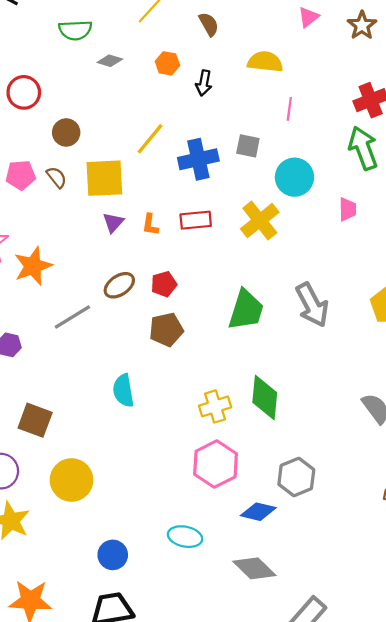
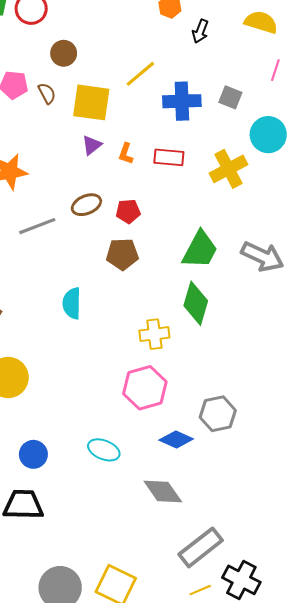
gray arrow: (312, 305) -> (262, 256), turned -48
green diamond: (265, 397) -> (196, 303), moved

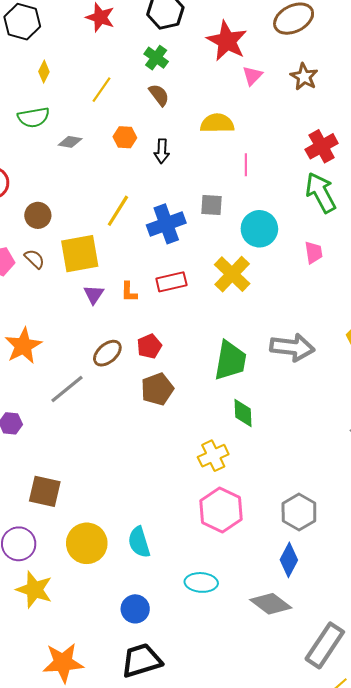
cyan semicircle: (72, 303) -> (139, 542), moved
green diamond: (196, 303) -> (243, 413), size x0.7
blue diamond: (176, 440) -> (289, 560), moved, turned -68

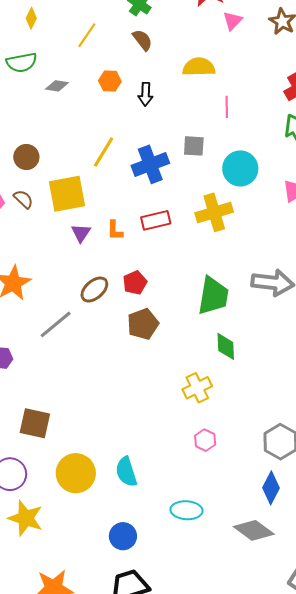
yellow cross: (232, 274) -> (214, 212), turned 30
pink hexagon: (221, 510) -> (205, 440), size x0.5

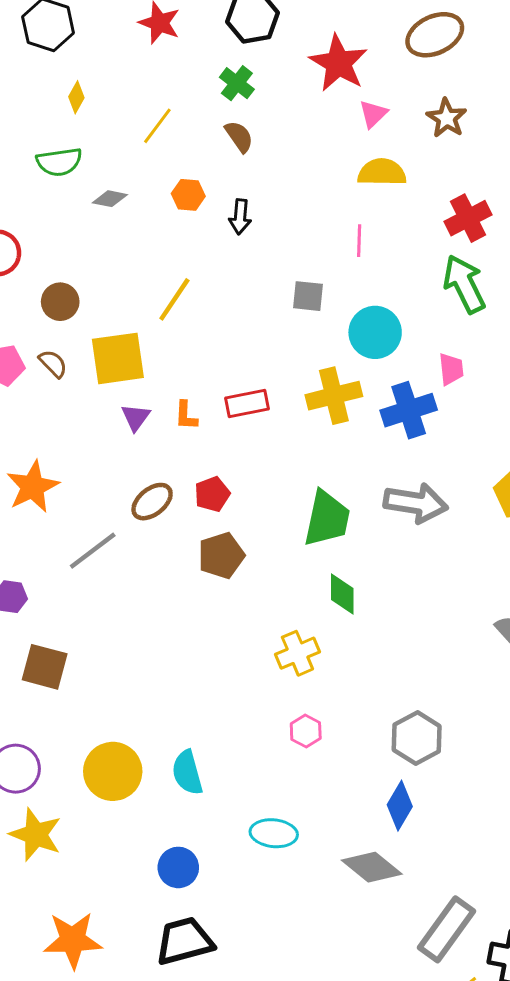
yellow semicircle: (199, 67) -> (382, 172), moved
blue cross: (150, 164) -> (409, 410), moved
brown square: (35, 423) -> (45, 667), moved

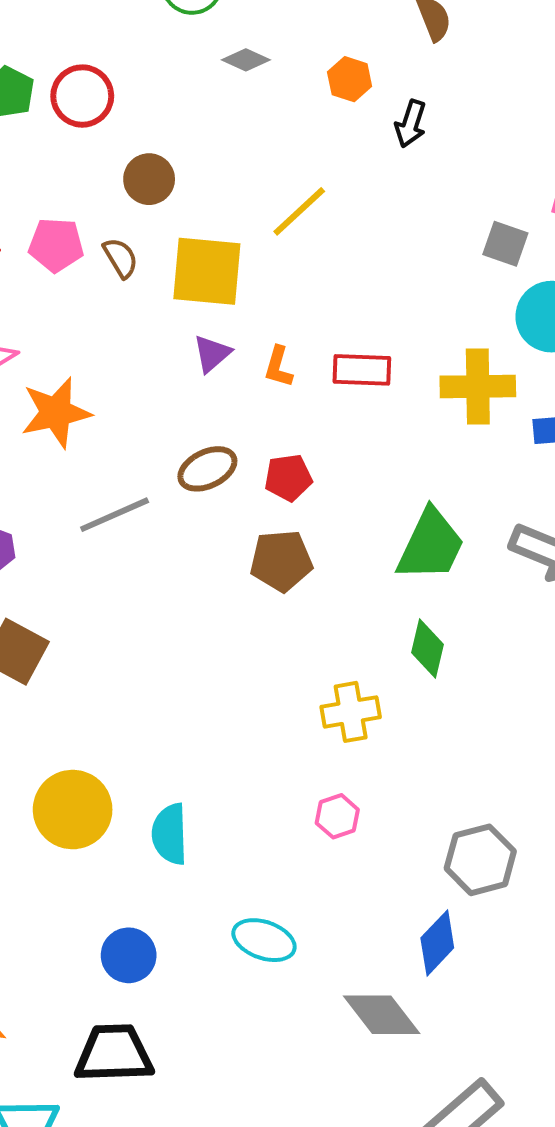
gray square: (308, 296) -> (505, 244), moved

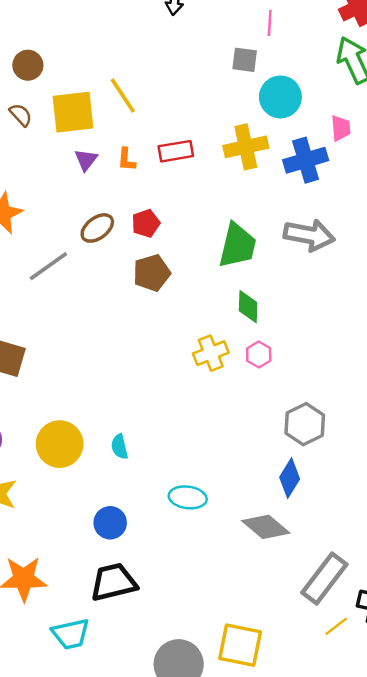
yellow line: (299, 211) -> (123, 95), moved, turned -69
pink hexagon: (337, 816) -> (259, 354), moved
cyan semicircle: (170, 834) -> (120, 447), size x0.7

